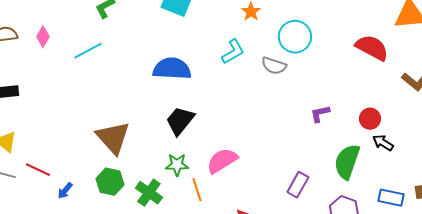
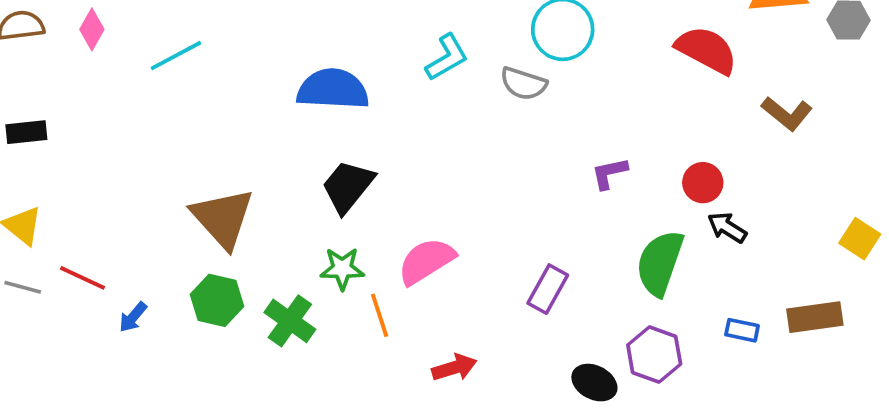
purple rectangle: (298, 185) -> (548, 289), moved
blue rectangle: (391, 198) -> (742, 330), size x0.7

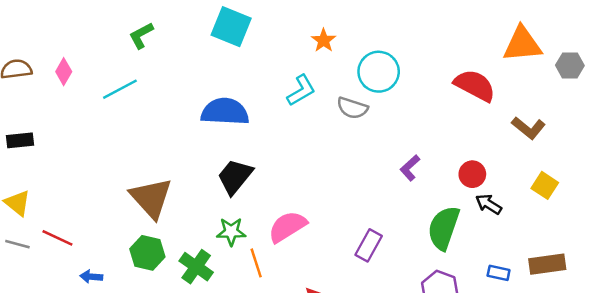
purple L-shape: (609, 173) -> (410, 168), turned -30
yellow square: (860, 239) -> (545, 185), moved
blue arrow: (133, 317) -> (91, 277), moved, turned 55

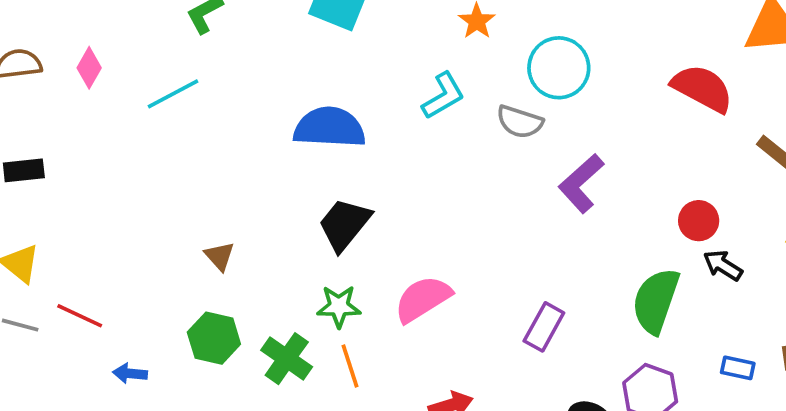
purple L-shape: (410, 168) -> (581, 183), moved, size x1.5
brown triangle: (151, 198) -> (220, 256), size x0.5
orange line: (256, 263) -> (350, 366), moved

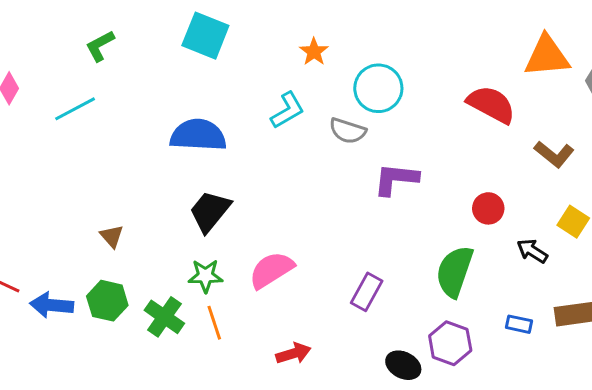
purple L-shape: (581, 183) -> (396, 179), turned 48
black arrow: (723, 265) -> (532, 251), moved
blue arrow: (130, 373) -> (52, 305), moved, size x1.6

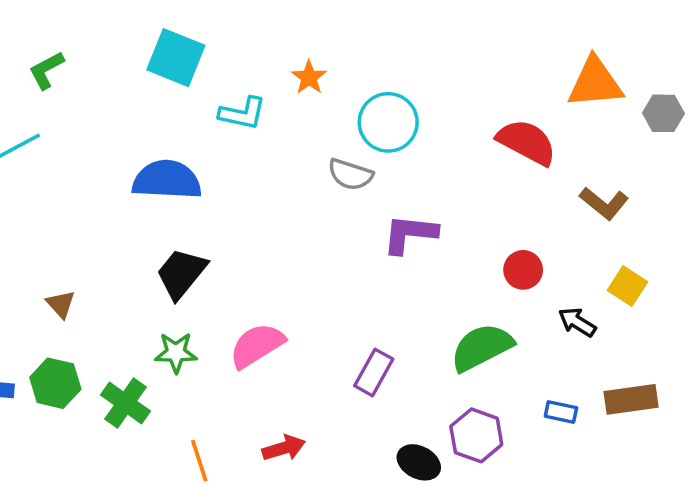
cyan L-shape: (288, 110) -> (242, 113), moved, turned 42
green semicircle: (455, 271) -> (482, 347), turned 44
orange line: (214, 323) -> (199, 461), moved

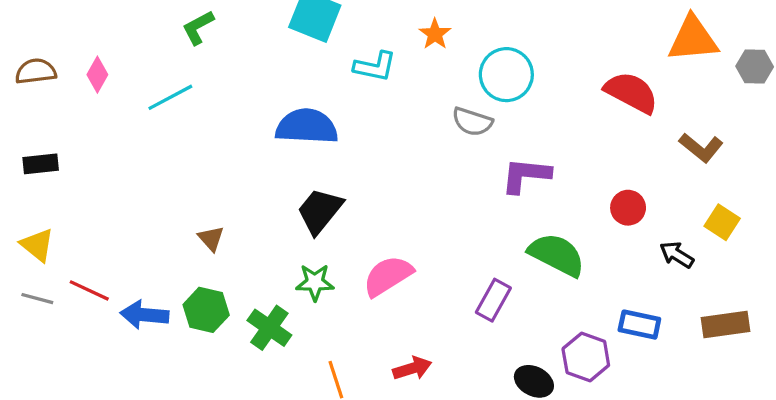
green semicircle: (482, 347) -> (557, 255), moved, turned 54
blue rectangle: (561, 412) -> (639, 325), moved, size x1.4

